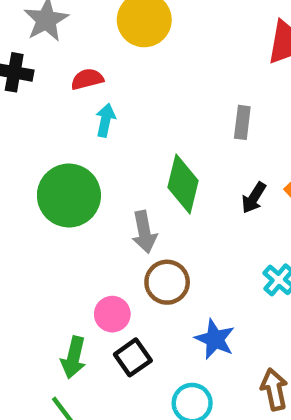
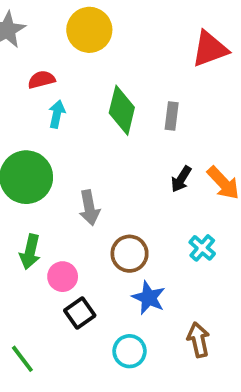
green diamond: (183, 184) -> (122, 110), moved
brown circle: (167, 282) -> (130, 254), moved
green arrow: (74, 357) -> (30, 252), moved

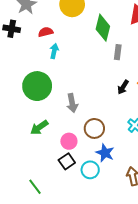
green diamond: (122, 110) -> (103, 28), moved
green arrow: (30, 252) -> (39, 127), turned 42
pink circle: (63, 277) -> (69, 141), moved
cyan circle: (130, 351) -> (90, 170), moved

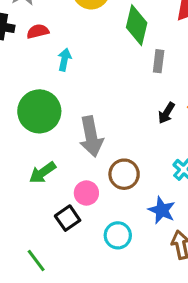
red semicircle: (46, 32) -> (38, 31), moved
gray arrow: (72, 103) -> (91, 137), size x1.4
blue star: (105, 153) -> (162, 210), moved
black square: (67, 161) -> (68, 218), moved

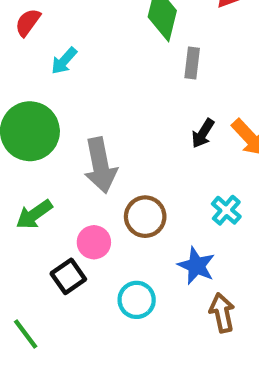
red semicircle: (38, 31) -> (28, 22), turned -40
cyan arrow: (64, 60) -> (64, 61), turned -150

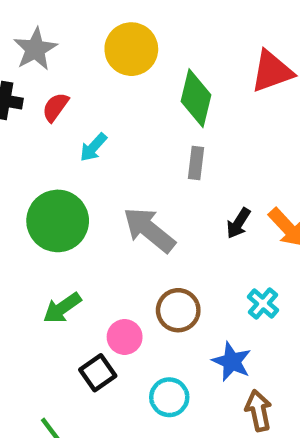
gray rectangle: (192, 63) -> (196, 163), moved
gray arrow: (100, 165) -> (149, 230), moved, turned 140

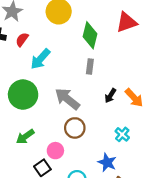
cyan arrow: (93, 147) -> (40, 59), size x1.5
brown circle: (178, 310) -> (75, 128), moved

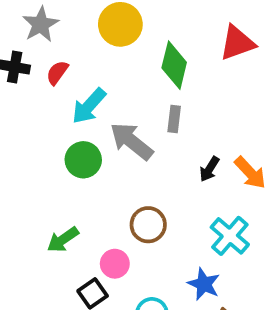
green circle: (23, 95) -> (83, 160), moved, size x0.7
gray arrow: (67, 99) -> (131, 141), moved
cyan cross: (122, 134) -> (230, 236), size x1.5

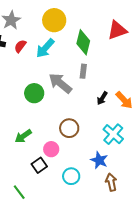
cyan arrow: (89, 106) -> (45, 48), moved

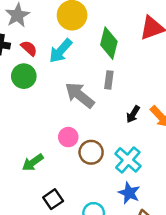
red semicircle: (20, 46) -> (29, 48), turned 96
green circle: (34, 93) -> (24, 76), moved
cyan cross: (113, 134) -> (128, 160), moved
pink circle: (51, 149) -> (68, 137), moved

